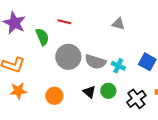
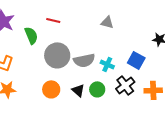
gray semicircle: (95, 62) -> (84, 60), turned -30
orange circle: (54, 96) -> (51, 89), moved
black cross: (136, 99) -> (125, 85), moved

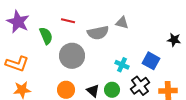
gray semicircle: (84, 60) -> (98, 33), moved

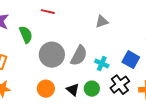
red line: (68, 21) -> (48, 12), moved
gray triangle: (122, 23) -> (102, 22), turned -32
gray semicircle: (98, 33) -> (79, 56), moved, turned -50

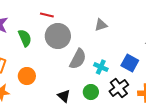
gray circle: (52, 55) -> (58, 36), moved
orange circle: (46, 89) -> (27, 76), moved
black triangle: (73, 90) -> (64, 96), moved

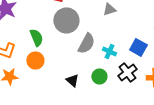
green semicircle: (25, 38) -> (36, 37), moved

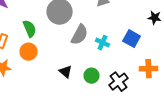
black cross: (127, 72) -> (119, 82), moved
green circle: (99, 76) -> (92, 76), moved

